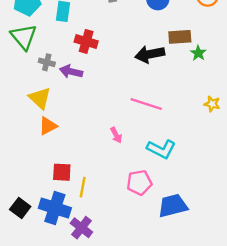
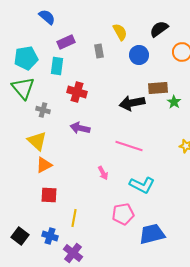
purple arrow: (71, 72) -> (80, 128), moved
red square: (62, 172) -> (49, 195), moved
blue cross: (55, 208) -> (50, 236), size x0.6

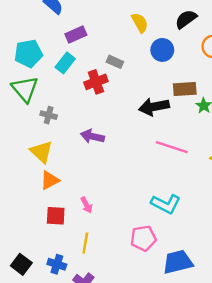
gray rectangle: (99, 51) -> (115, 62), moved, turned -56
cyan rectangle: (57, 66) -> (65, 63), turned 30
red cross: (77, 92) -> (96, 82), moved, turned -36
pink line: (129, 146) -> (172, 147), moved
pink arrow: (103, 173) -> (86, 205), moved

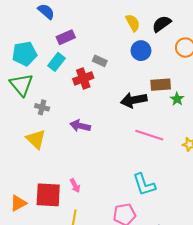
yellow semicircle: (140, 23) -> (133, 23), moved
orange triangle: (50, 180) -> (18, 203), moved
cyan L-shape: (166, 204) -> (144, 185), turned 45
red square: (56, 216) -> (48, 195), size x1.5

